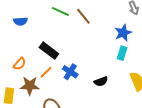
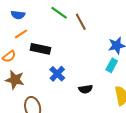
black rectangle: (49, 51) -> (40, 49), turned -36
orange line: (46, 72) -> (21, 34), moved

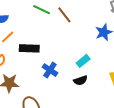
cyan rectangle: (112, 65) -> (83, 61), moved, turned 32

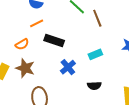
cyan rectangle: (83, 61) -> (95, 54), moved

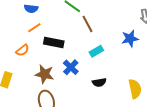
brown line: (97, 18) -> (88, 24), moved
brown star: (25, 68) -> (44, 74), moved

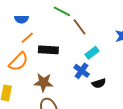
orange semicircle: (22, 50) -> (18, 62), size x1.5
blue cross: (71, 67) -> (82, 71), moved

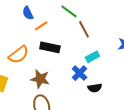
blue semicircle: (22, 19) -> (28, 13), turned 56
orange line: (27, 38) -> (41, 26), moved

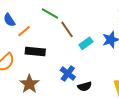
cyan rectangle: (92, 57) -> (86, 43), moved
brown star: (40, 79) -> (29, 84), turned 30

